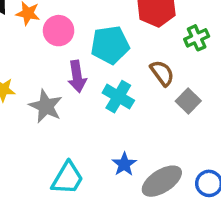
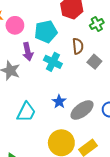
brown semicircle: (162, 73) -> (78, 46), turned 35

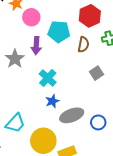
brown semicircle: (78, 46) -> (83, 45), moved
cyan cross: (53, 62) -> (48, 78), moved
cyan trapezoid: (26, 112) -> (15, 123), moved

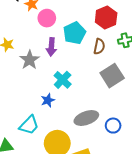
cyan pentagon: (59, 32) -> (74, 33), turned -30
gray square: (97, 73) -> (112, 76), size x1.6
blue star: (52, 101) -> (48, 100), moved

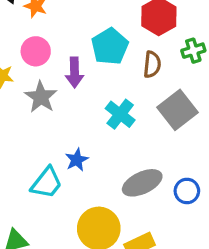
pink circle: (47, 18) -> (36, 51), moved
cyan cross: (63, 80) -> (120, 114), moved
cyan trapezoid: (29, 125) -> (47, 183), moved

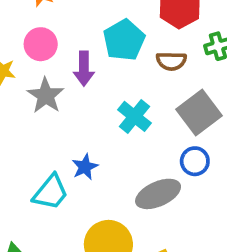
brown semicircle: (152, 64) -> (171, 61), turned 84
blue circle: (187, 191) -> (195, 161), moved

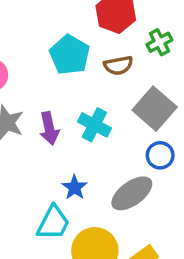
purple arrow: (84, 69) -> (49, 128), moved
blue star: (85, 167) -> (75, 187), moved
cyan trapezoid: (51, 192) -> (53, 223), moved

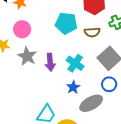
cyan pentagon: (70, 55) -> (66, 23), turned -30
blue star: (75, 187) -> (73, 87), moved

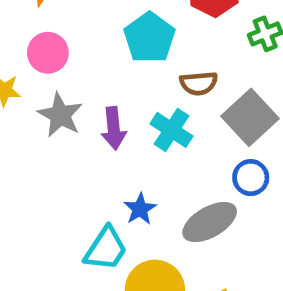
cyan pentagon: (66, 23) -> (150, 38), turned 30
brown semicircle: (92, 32) -> (199, 83), moved
blue star: (73, 87) -> (140, 209), moved

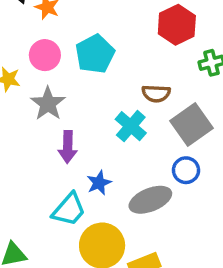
cyan pentagon: (150, 38) -> (95, 54), moved
purple arrow: (114, 128) -> (68, 147), moved

